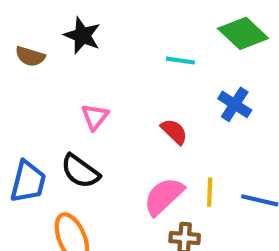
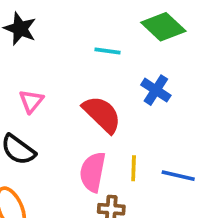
red semicircle: (174, 132) -> (102, 114), size x1.6
pink semicircle: (164, 196) -> (93, 172), turned -36

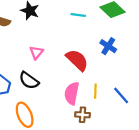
cyan line: (108, 51) -> (78, 15), moved
blue line: (178, 176) -> (121, 95), turned 36

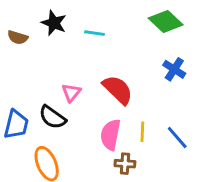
cyan line: (78, 15) -> (94, 33), moved
blue cross: (108, 46) -> (174, 69), moved
pink triangle: (36, 53) -> (71, 93), moved

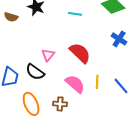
cyan line: (94, 33) -> (75, 14), moved
pink semicircle: (110, 135) -> (75, 84), turned 120
brown cross: (125, 164) -> (60, 104), moved

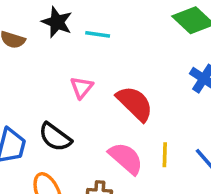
cyan line: (75, 14) -> (98, 34), moved
pink triangle: (48, 55) -> (82, 88), moved

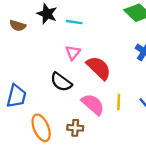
pink triangle: (82, 88) -> (73, 53), moved
black semicircle: (55, 137) -> (61, 82), moved

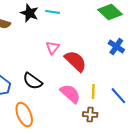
cyan line: (74, 22) -> (52, 12), moved
black semicircle: (61, 82) -> (33, 81), moved
brown cross: (75, 128) -> (90, 115), moved

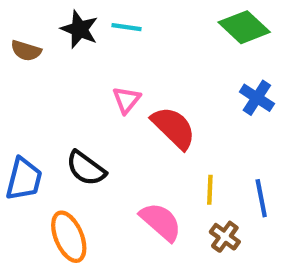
pink semicircle: (70, 94) -> (161, 222), moved
blue line: (118, 96) -> (261, 198), turned 30
brown cross: (90, 115) -> (225, 237), moved, turned 32

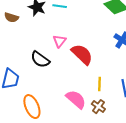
black semicircle: (86, 168) -> (40, 59), moved
brown cross: (225, 237) -> (98, 107), moved

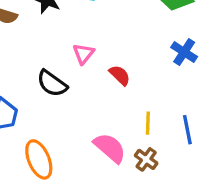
red semicircle: (82, 54) -> (120, 75), size x0.6

